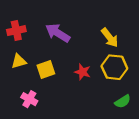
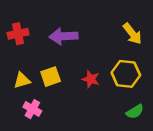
purple arrow: (58, 33) -> (64, 36), turned -35
yellow arrow: (110, 38) -> (132, 34), moved
yellow triangle: (19, 61) -> (22, 80), moved

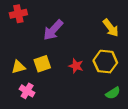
red cross: (18, 34) -> (18, 14), moved
purple arrow: (64, 36) -> (53, 30), turned -45

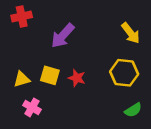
yellow square: (42, 64) -> (50, 75), turned 35
red star: (76, 66) -> (77, 78), moved

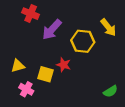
red cross: (22, 16) -> (31, 14), moved, turned 35
yellow hexagon: (124, 73) -> (83, 41), moved
yellow square: (50, 75) -> (45, 74), moved

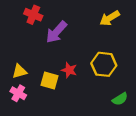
yellow arrow: (108, 27) -> (110, 18), moved, turned 96
yellow hexagon: (83, 41) -> (104, 64), moved
pink cross: (26, 89) -> (18, 93), moved

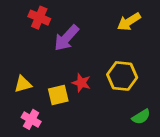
yellow square: (50, 81) -> (58, 95), turned -30
pink cross: (18, 93) -> (31, 119), moved

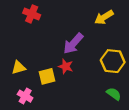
purple arrow: (66, 38) -> (73, 44), moved
yellow hexagon: (122, 76) -> (113, 61), moved
green semicircle: (141, 117) -> (114, 94), turned -112

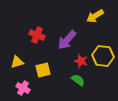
red cross: (32, 14) -> (37, 35), moved
red star: (66, 66) -> (81, 61), moved
green semicircle: (114, 94) -> (78, 80), moved

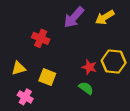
purple arrow: (67, 40) -> (74, 17), moved
yellow square: (43, 70) -> (47, 77), turned 35

